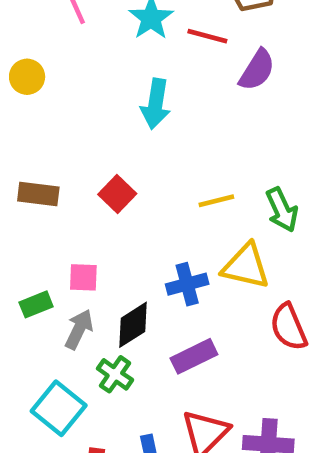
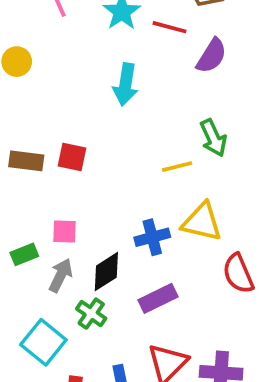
red square: (117, 194) -> (72, 157), moved, turned -32
green arrow: (282, 210) -> (213, 138), moved

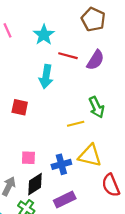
red line: (169, 27) -> (68, 56), moved
red square: (72, 157) -> (20, 107), moved
pink square: (64, 231) -> (28, 158), moved

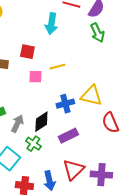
green arrow: (97, 107) -> (97, 33), moved
yellow line: (76, 124) -> (57, 67), moved
pink square: (28, 158) -> (35, 77), moved

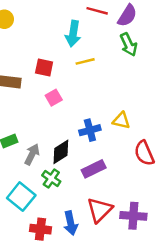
yellow line: (57, 67) -> (85, 61), moved
pink square: (35, 77) -> (54, 98), turned -32
yellow triangle: (91, 96) -> (121, 121), size x0.7

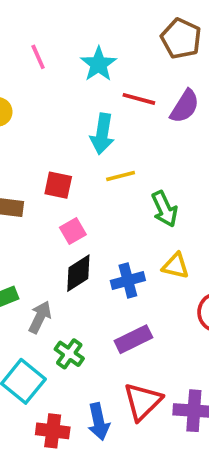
green arrow: (129, 45) -> (165, 209), moved
black diamond: (61, 152) -> (78, 273), moved

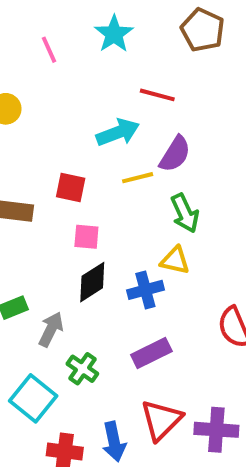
cyan star: (99, 64) -> (114, 34), moved
purple semicircle: (185, 106) -> (175, 154), moved
cyan arrow: (102, 134) -> (118, 132), turned -120
pink square: (73, 231) -> (86, 237), turned 35
yellow triangle: (176, 266) -> (175, 260), moved

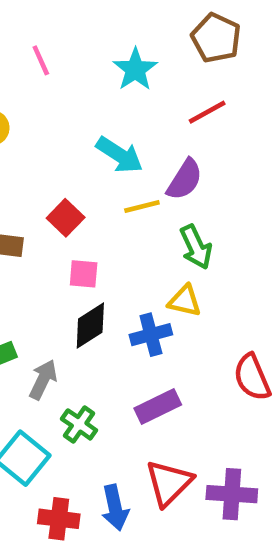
cyan star: (114, 34) -> (135, 69), moved
red line: (157, 95) -> (207, 112), moved, turned -44
cyan arrow: (118, 132) -> (119, 155), turned 54
red square: (71, 188) -> (66, 218), turned 32

